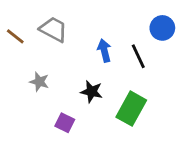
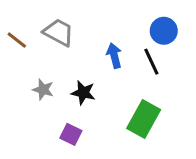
blue circle: (162, 28) -> (164, 31), moved
black star: (92, 92) -> (83, 93), moved

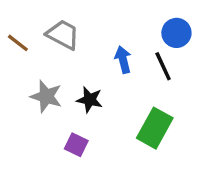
gray star: (43, 90) -> (46, 96), size x1.4

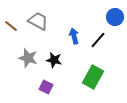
blue circle: (176, 33) -> (115, 17), moved
black line: (163, 66) -> (98, 40), turned 66

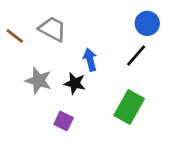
blue circle: (115, 17) -> (147, 23), moved
blue arrow: (74, 36) -> (90, 60), moved

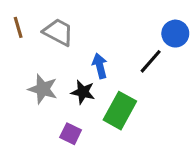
blue circle: (147, 23) -> (175, 34), moved
brown line: (15, 36) -> (18, 27), moved, turned 36
green rectangle: (129, 107) -> (120, 111), moved

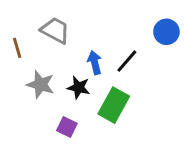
brown line: (18, 27) -> (17, 48), moved
black line: (151, 61) -> (127, 61), moved

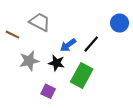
brown line: (17, 48) -> (12, 35), turned -48
blue arrow: (95, 63) -> (68, 45), turned -112
gray star: (41, 85) -> (29, 61), turned -30

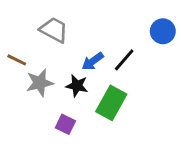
brown line: (12, 35) -> (17, 60), moved

